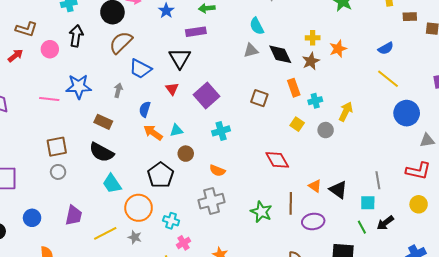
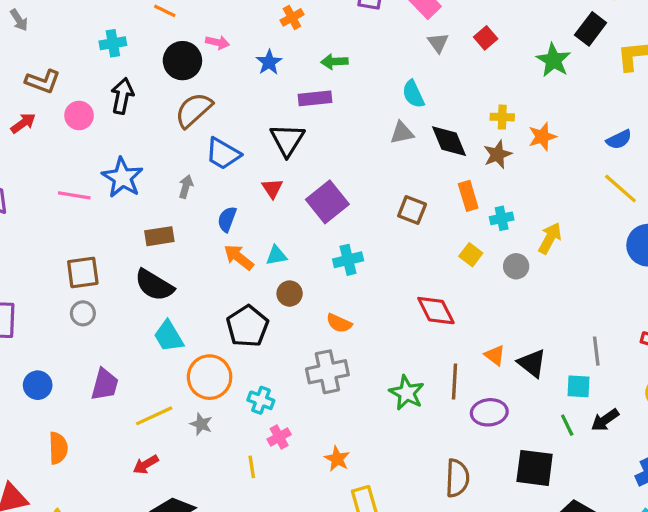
blue star: (79, 87) -> (122, 178), turned 30
brown rectangle: (103, 122) -> (159, 236), turned -36

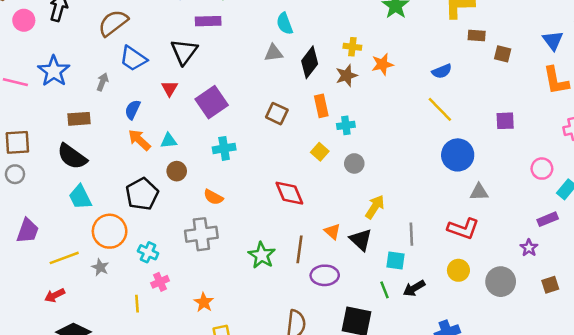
black diamond: (449, 141) -> (310, 62), turned 56
yellow arrow: (550, 238) -> (375, 207), moved

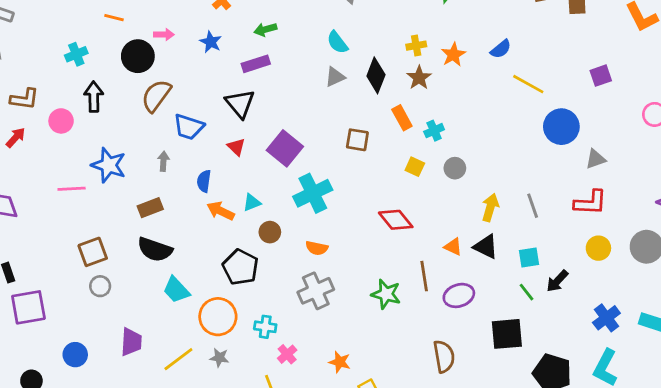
blue semicircle: (442, 71) -> (501, 49), moved
cyan cross: (224, 148) -> (313, 193), size x1.5
gray line: (411, 234) -> (533, 206), moved

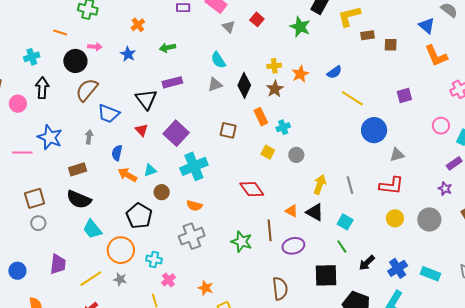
purple rectangle: (256, 64) -> (172, 82), moved
cyan square: (529, 258) -> (345, 222), turned 35
black arrow: (557, 281) -> (367, 263), moved

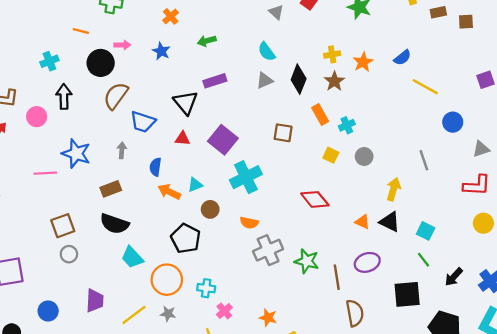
red triangle: (142, 130) -> (182, 139), turned -40
blue circle: (374, 130) -> (453, 122), size x0.7
gray line: (350, 185) -> (424, 160), moved
brown line: (270, 230) -> (337, 277), moved
gray cross: (192, 236) -> (268, 250), moved

